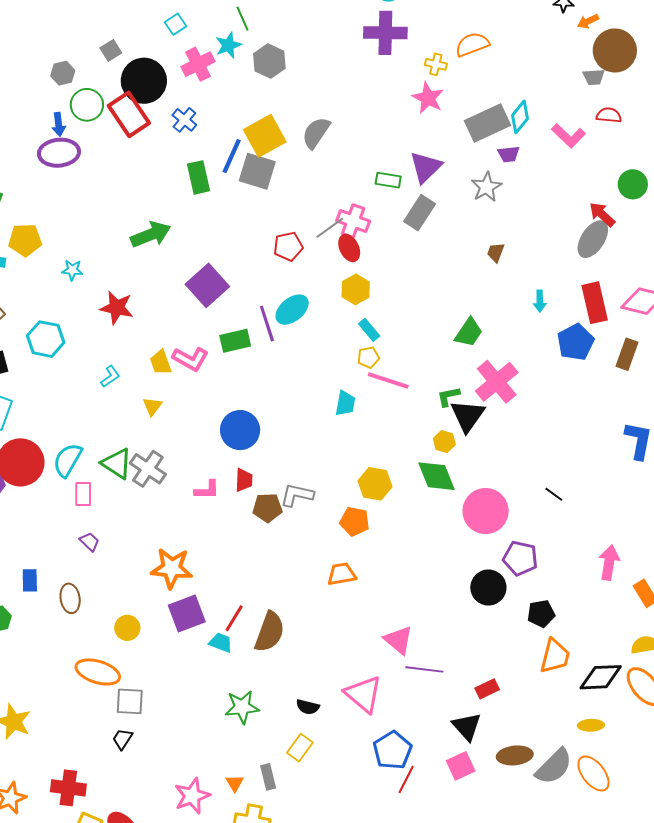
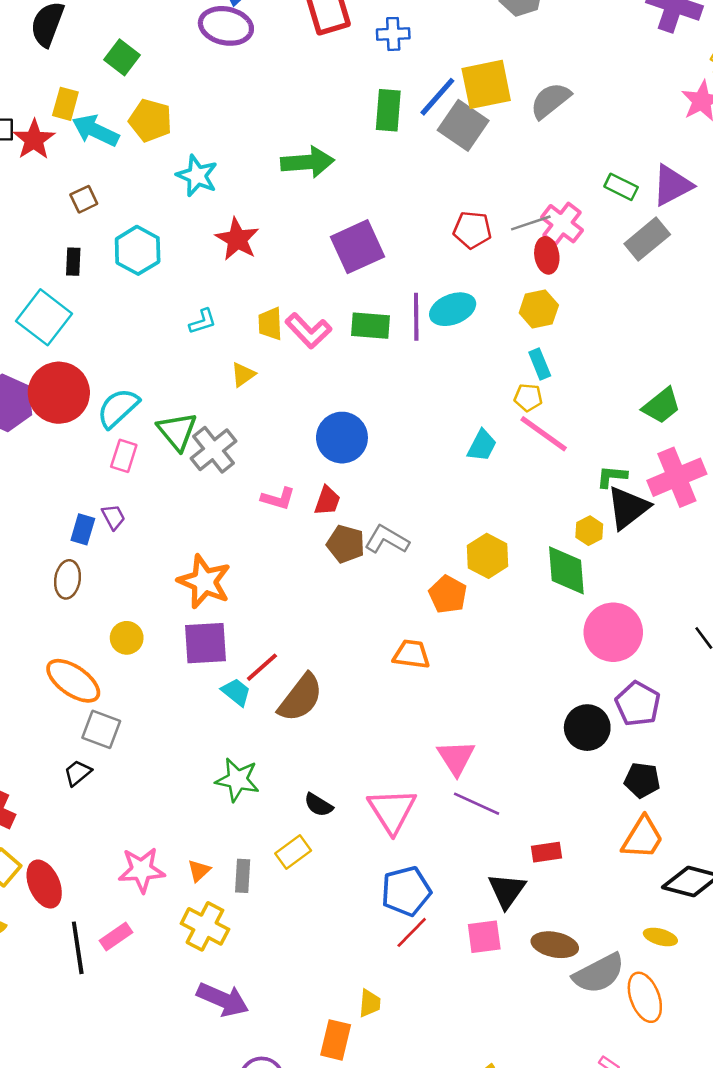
blue cross: (184, 120) -> (393, 34), turned 30
cyan star: (72, 270) -> (197, 176), size x1.5
blue rectangle: (30, 580) -> (83, 529), moved

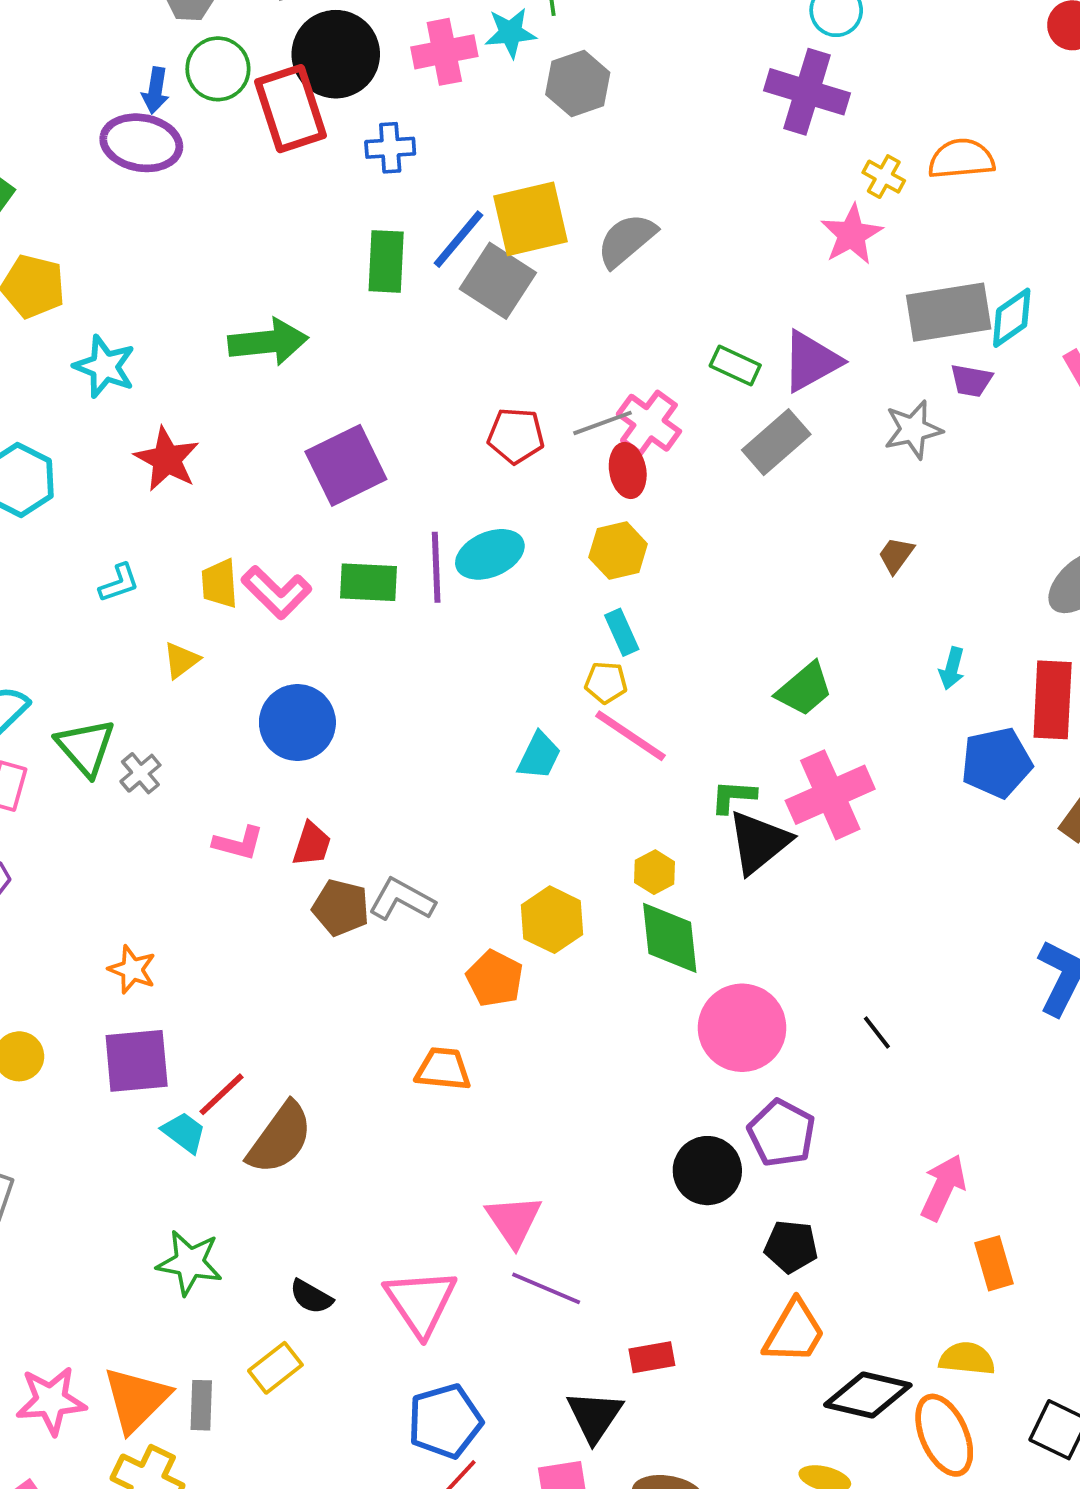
blue circle: (342, 438) -> (297, 723), moved
gray cross: (214, 450) -> (140, 773), size x0.6
yellow hexagon: (589, 531) -> (655, 872), moved
orange star: (204, 582) -> (132, 969), size x0.6
orange triangle: (199, 871) -> (136, 1399), size x2.0

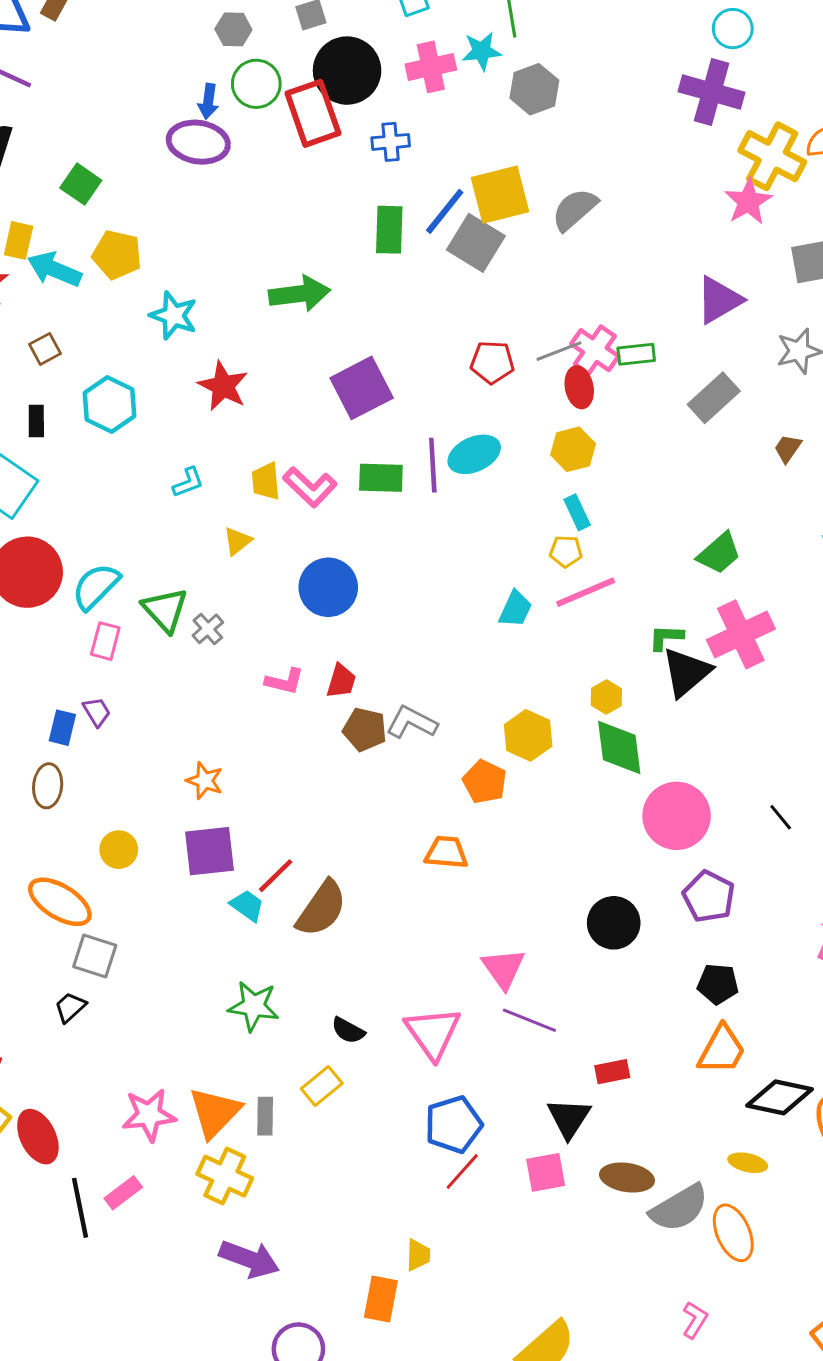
yellow cross: (884, 177) -> (772, 156), size x2.0
green rectangle: (735, 366) -> (636, 354), moved, turned -30
gray rectangle: (776, 442) -> (714, 398), moved
pink line: (630, 736) -> (586, 592), turned -56
black circle: (707, 1171) -> (614, 923), moved

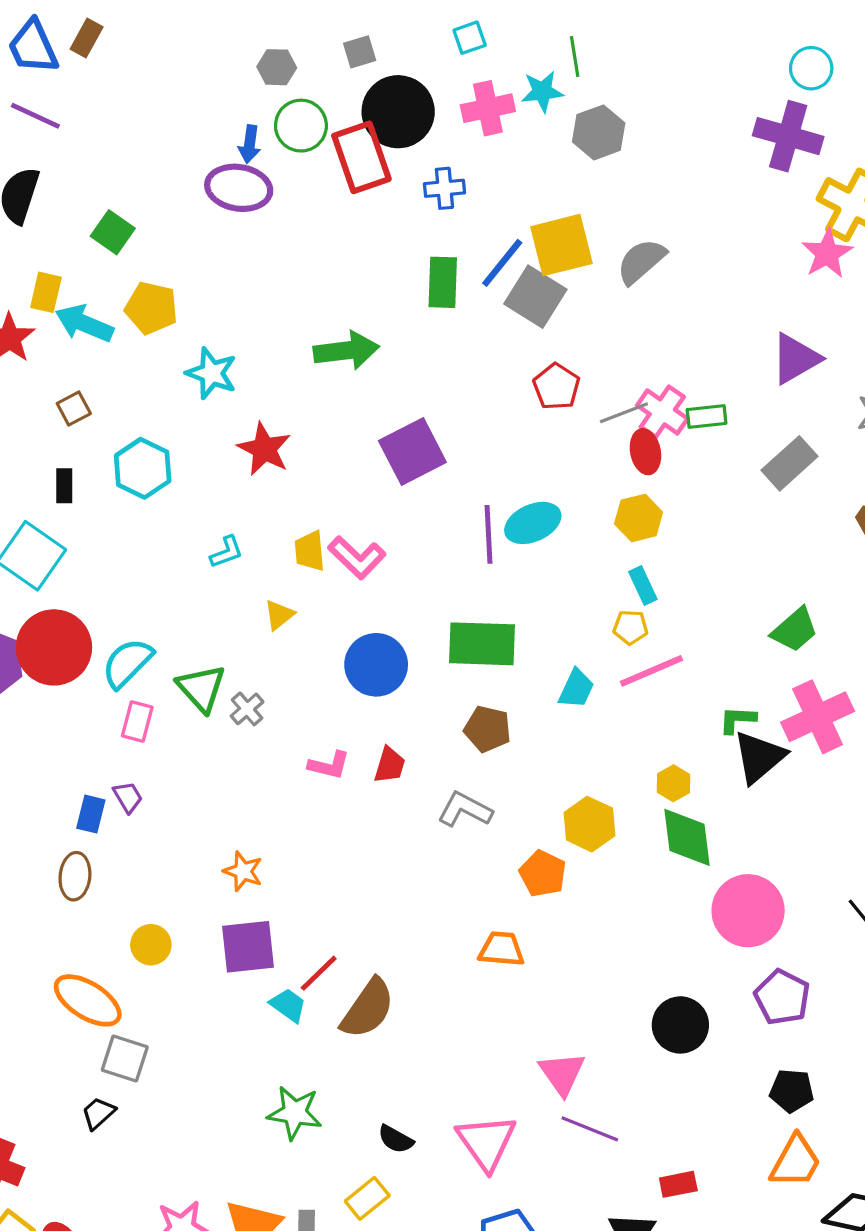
red pentagon: (492, 362) -> (556, 387), moved, turned 30
green rectangle: (381, 478) -> (482, 644), moved, size x1.4
brown pentagon: (365, 730) -> (488, 729), moved

